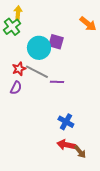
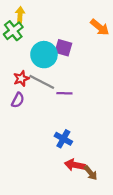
blue cross: (66, 122) -> (63, 139), moved

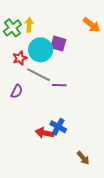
yellow arrow: (20, 15) -> (29, 25), moved
red star: (21, 78) -> (20, 58), moved
red arrow: (75, 165) -> (45, 133), moved

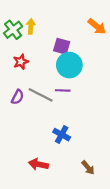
cyan circle: (41, 50) -> (69, 65), moved
gray line: (38, 75) -> (41, 95), moved
red arrow: (45, 133) -> (38, 164), moved

